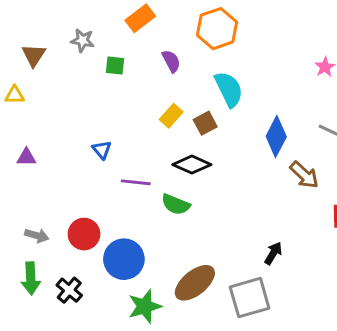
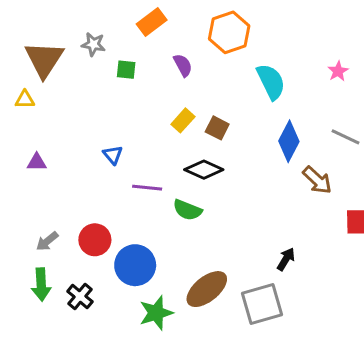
brown triangle: (34, 55) -> (44, 59), size x1.6
cyan semicircle: (229, 89) -> (271, 82), moved
brown square: (205, 123) -> (217, 128), turned -35
gray arrow: (37, 236) -> (47, 241), turned 125

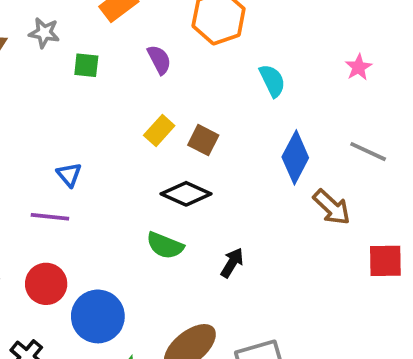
cyan semicircle: (271, 82) -> (272, 81), size x0.7
purple line: (147, 188) -> (50, 217), moved
black arrow: (286, 259) -> (232, 263), moved

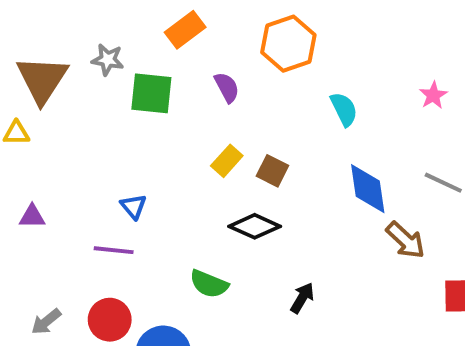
green square: (86, 65) -> (151, 93), size x1.6
blue diamond: (295, 157) -> (368, 189), turned -36
green semicircle: (165, 246) -> (209, 284), moved

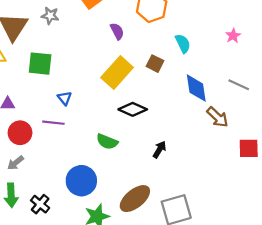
green square: (151, 93) -> (40, 64), moved
yellow rectangle: (227, 161) -> (117, 72), size x1.8
brown square: (272, 171) -> (155, 64), moved
red circle: (110, 320) -> (20, 133), moved

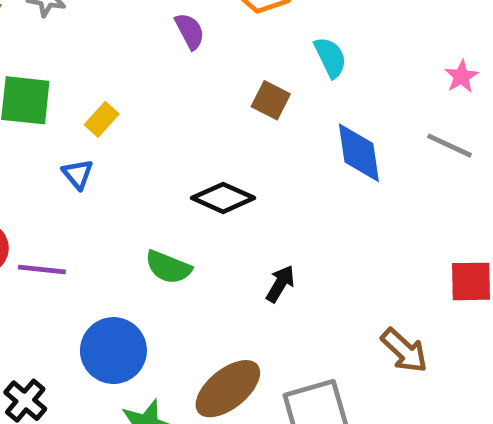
pink star: (233, 36) -> (461, 76), moved
yellow rectangle: (117, 72) -> (102, 119), moved, size x0.5
brown arrow: (217, 117) -> (404, 351), moved
purple line: (53, 123) -> (42, 269), moved

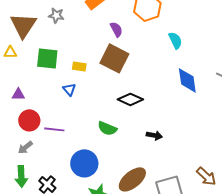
brown square: (271, 100) -> (114, 58), moved, size x1.8
yellow rectangle: (102, 119) -> (79, 66), turned 56
black arrow: (280, 284) -> (154, 135), turned 70
brown arrow: (404, 351) -> (206, 176), moved

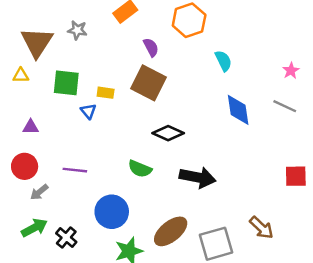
blue triangle: (69, 89) -> (88, 111), moved
red circle: (29, 120) -> (25, 166), moved
black arrow: (154, 135) -> (198, 177), size x1.8
green arrow: (21, 176) -> (34, 228), turned -115

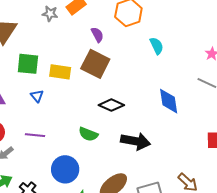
gray star: (77, 30) -> (50, 14), moved
yellow rectangle: (106, 93) -> (60, 72), size x1.5
blue diamond: (238, 110) -> (169, 101), moved
blue triangle: (88, 111) -> (37, 96), moved

